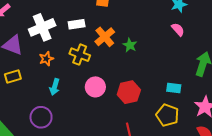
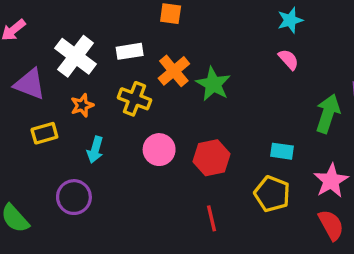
white cross: (42, 27) -> (76, 56), turned -30
green star: (130, 45) -> (213, 84), size x1.5
yellow rectangle: (13, 76) -> (44, 133), moved

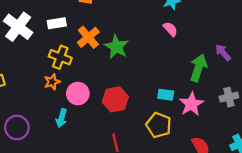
orange star: (82, 105) -> (52, 82), moved
cyan arrow: (95, 150) -> (61, 118), moved
pink star: (331, 181) -> (191, 104), moved

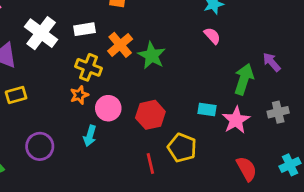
yellow pentagon: (159, 125) -> (182, 148), moved

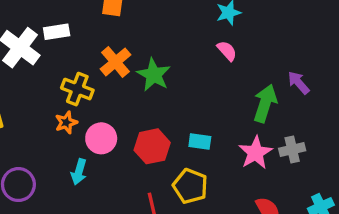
white rectangle: (85, 29) -> (57, 32), moved
cyan rectangle: (207, 109) -> (200, 142), moved
gray cross: (278, 112) -> (292, 149), moved

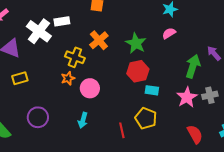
pink semicircle: (227, 51) -> (169, 33), turned -80
green star: (154, 75) -> (136, 43), moved
red hexagon: (152, 146) -> (138, 71), moved
cyan arrow: (79, 172) -> (83, 120), moved

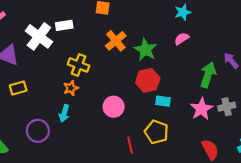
orange cross: (99, 40) -> (116, 41), moved
pink circle: (90, 88) -> (114, 107), moved
cyan arrow: (83, 120) -> (64, 113), moved

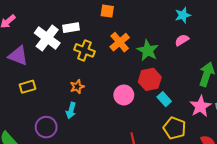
yellow cross: (78, 65) -> (84, 50), moved
cyan rectangle: (163, 101) -> (164, 99), turned 40
pink circle: (114, 107) -> (124, 95), moved
yellow pentagon: (156, 132) -> (175, 128), moved

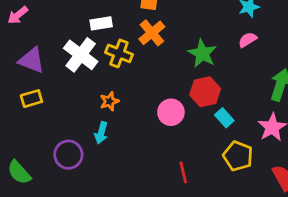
white cross: (47, 38) -> (81, 55), moved
orange cross: (120, 42) -> (152, 33), moved
yellow rectangle: (27, 87) -> (31, 99), moved

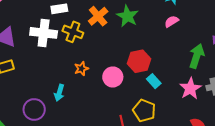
green star: (202, 53) -> (127, 16), moved
white cross: (81, 55) -> (44, 33), turned -30
orange star: (109, 101) -> (81, 69), moved
yellow pentagon: (238, 156) -> (144, 111), moved

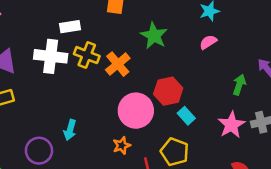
orange cross: (98, 16) -> (118, 64), moved
green arrow: (197, 56) -> (239, 85), size x0.7
orange star: (81, 69) -> (122, 145), moved
pink circle: (113, 77) -> (136, 111), size x1.4

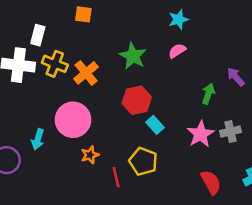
white rectangle: (70, 27) -> (38, 35), turned -66
green star: (154, 36) -> (133, 56), moved
pink circle: (136, 111) -> (73, 120), moved

